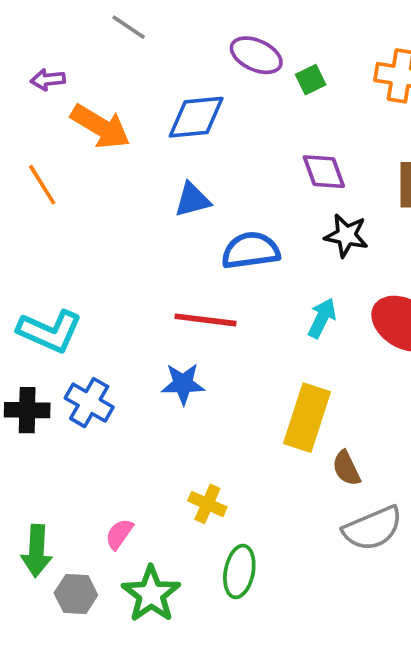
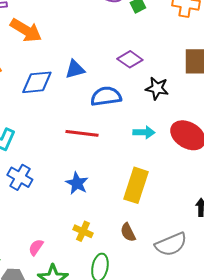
blue diamond: (196, 117) -> (37, 82), moved
purple diamond: (324, 172) -> (130, 59), moved, turned -35
cyan arrow: (322, 318) -> (144, 132), turned 65
blue star: (183, 384) -> (77, 183), moved, turned 30
brown semicircle: (346, 468) -> (128, 232), moved

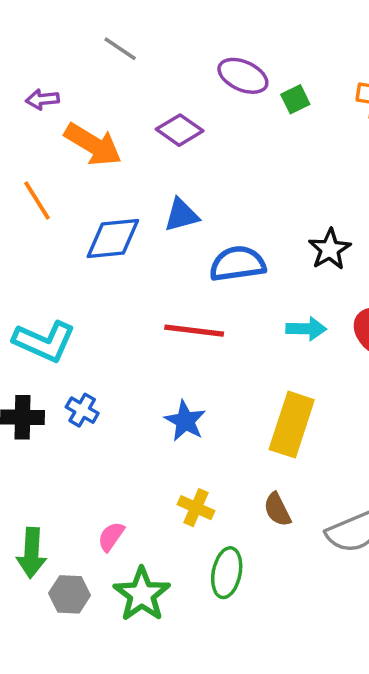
purple diamond: (130, 59) -> (180, 130), moved
black star: (157, 88) -> (330, 249), turned 30
blue cross: (20, 177) -> (82, 410), size x0.7

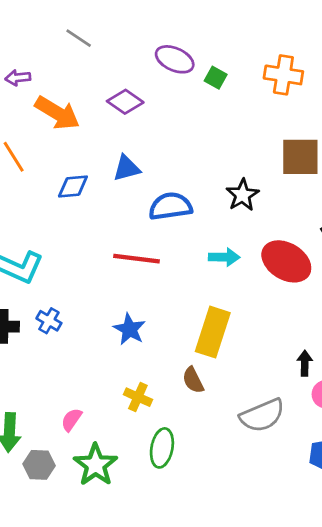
green square: (295, 99) -> (216, 78), turned -35
blue diamond: (113, 238) -> (73, 187), size x0.7
brown semicircle: (277, 509) -> (193, 380), moved

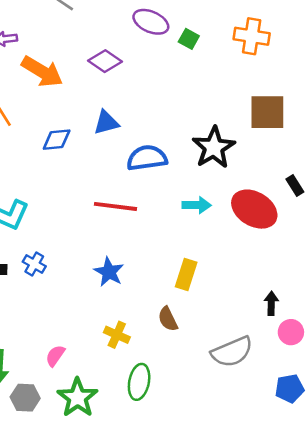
black star: (242, 195) -> (214, 148), size x1.4
yellow rectangle: (213, 332) -> (186, 275), size x0.7

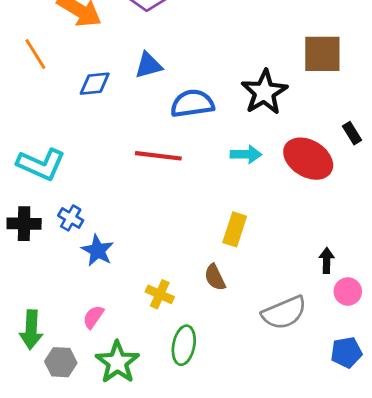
blue star: (109, 272) -> (98, 251), moved

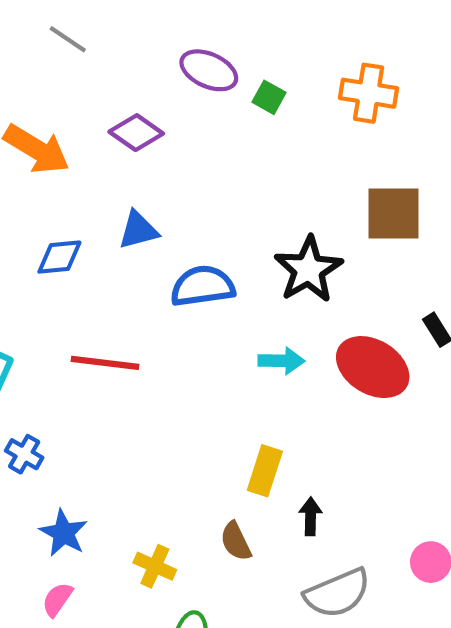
red line: (158, 156) -> (105, 363), moved
blue star: (98, 251) -> (64, 533), moved
black arrow: (327, 260) -> (310, 516), moved

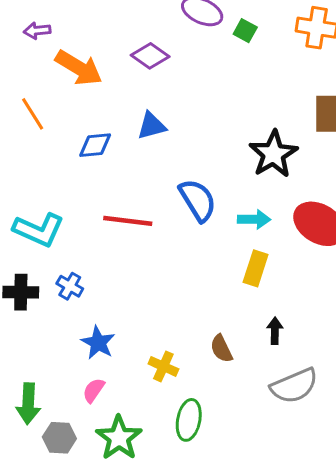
blue semicircle: (203, 286) -> (198, 200), moved, turned 66
yellow rectangle: (265, 471) -> (256, 268), moved

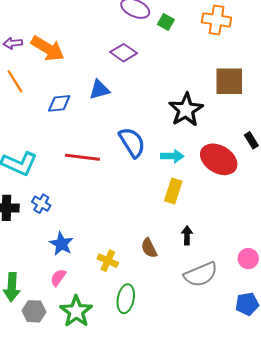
purple arrow: (37, 31) -> (13, 43), moved
purple diamond: (150, 56) -> (124, 53), moved

